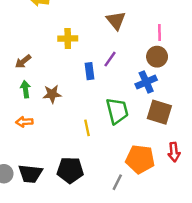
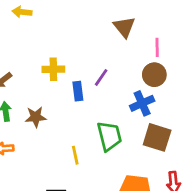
brown triangle: (116, 20) -> (124, 27), moved
yellow cross: (68, 39) -> (53, 69), moved

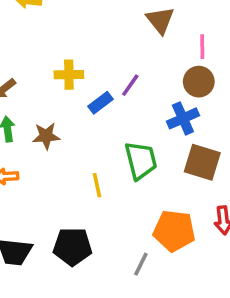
blue rectangle: (78, 91) -> (101, 103), turned 60

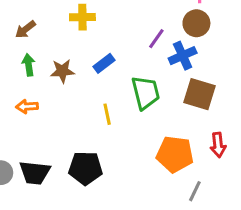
purple line: (130, 85) -> (156, 39), moved
blue rectangle: (101, 103) -> (104, 63), moved
gray line: (141, 264) -> (195, 191), moved

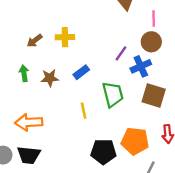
brown arrow: (25, 29) -> (35, 41), moved
orange arrow: (27, 106) -> (29, 122), moved, size x1.6
black pentagon: (86, 168) -> (103, 152), moved

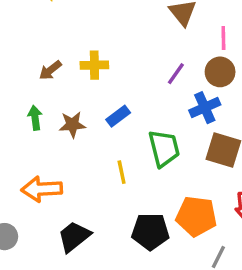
purple line: (121, 53) -> (176, 74), moved
black trapezoid: (29, 155) -> (74, 237), moved, turned 135

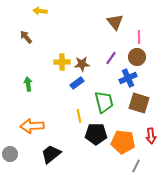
yellow cross: (94, 65) -> (62, 62), moved
brown arrow: (50, 70) -> (26, 37), moved, turned 88
brown star: (72, 125) -> (82, 64), moved
black pentagon: (150, 231) -> (96, 134), moved

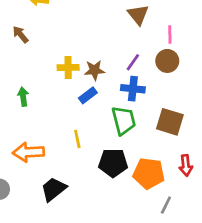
blue cross: (128, 78) -> (133, 89), moved, turned 30
yellow line: (79, 116) -> (77, 139), moved

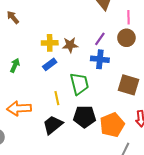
blue rectangle: (88, 95) -> (50, 64), moved
green arrow: (23, 97) -> (15, 65), turned 32
green trapezoid: (124, 120) -> (79, 84), moved
orange pentagon: (149, 173) -> (112, 125), turned -30
black trapezoid: (54, 189) -> (53, 125), moved

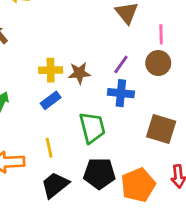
yellow line: (57, 98) -> (49, 148), moved

